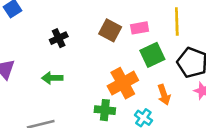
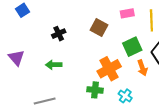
pink rectangle: (140, 28) -> (127, 13), moved
orange arrow: (164, 95) -> (142, 68), moved

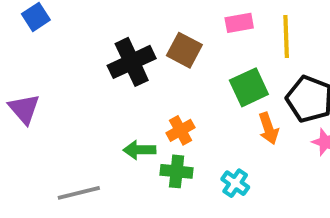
black cross: (59, 34) -> (132, 62), moved, size x1.6
green arrow: (54, 65) -> (139, 150), moved
orange cross: (109, 69) -> (180, 130), moved, size x0.6

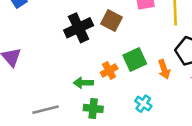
green square: (249, 87) -> (135, 60), moved
green cross: (177, 171) -> (93, 108), moved

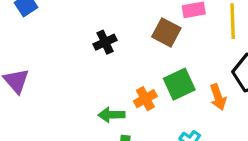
brown square: (112, 20) -> (166, 32), moved
black cross: (79, 28) -> (105, 42), size x0.6

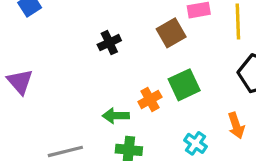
brown square: (166, 32) -> (171, 33), turned 32
orange arrow: (218, 97) -> (236, 125), moved

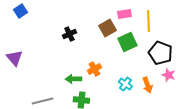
green square: (184, 85) -> (127, 42), moved
cyan cross: (195, 143) -> (125, 84), moved

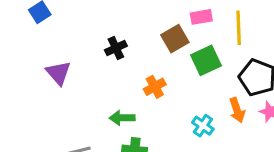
purple triangle: (14, 58) -> (58, 73), moved
orange cross: (94, 69) -> (155, 87), moved
orange arrow: (147, 85) -> (237, 110), moved

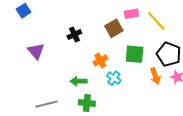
yellow line: (239, 28) -> (156, 21), turned -40
green square: (206, 60) -> (135, 54), moved, turned 30
cyan cross: (203, 126) -> (114, 78), moved

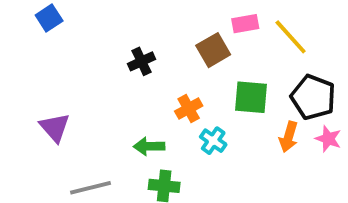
purple triangle: (36, 51) -> (55, 127), moved
orange arrow: (155, 76) -> (289, 137), turned 35

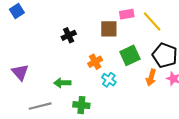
brown square: (213, 50) -> (109, 29), turned 30
green square: (251, 97) -> (130, 55), turned -30
green arrow: (149, 146) -> (62, 83), moved

